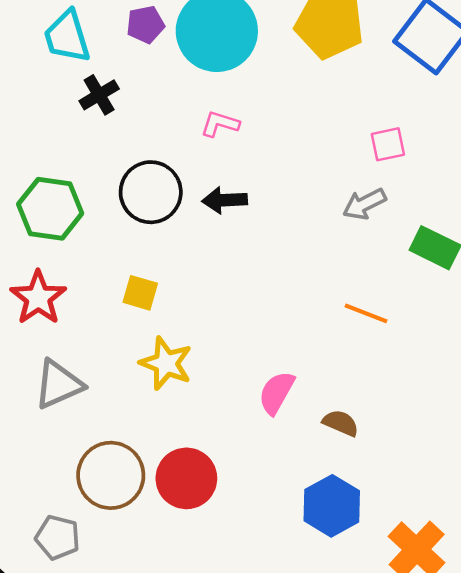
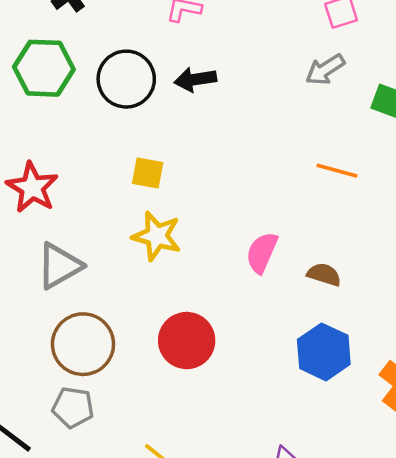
green hexagon: (50, 209) -> (44, 68), moved
yellow square: (140, 293) -> (148, 173), moved
brown circle: (111, 475) -> (83, 344), moved

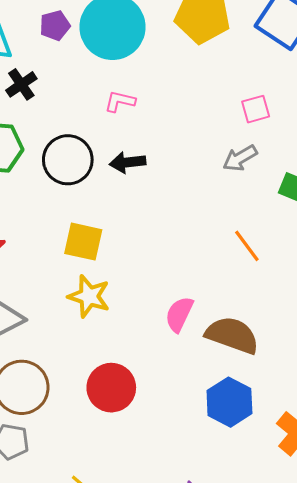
orange line: (337, 171) -> (247, 246), turned 36
yellow square: (148, 173) -> (83, 242), size x1.4
brown semicircle: (324, 274) -> (232, 335), size x1.8

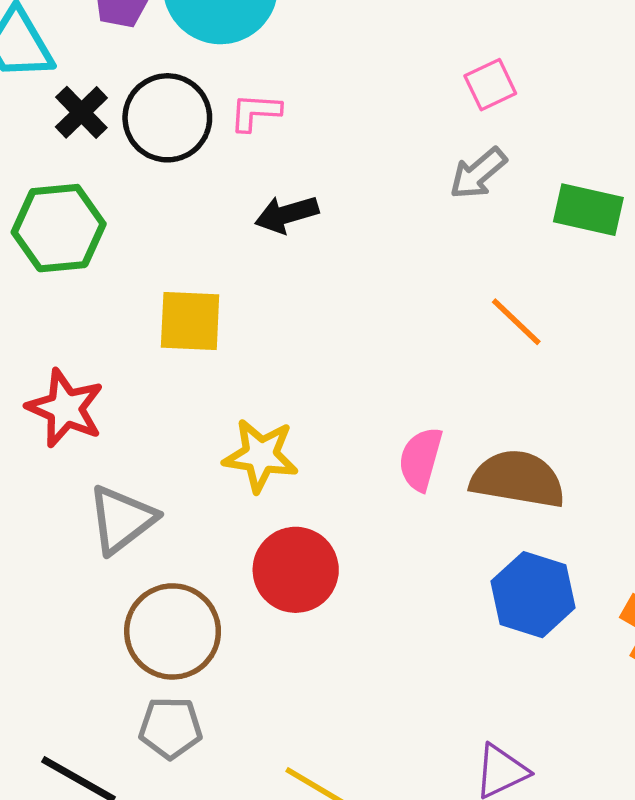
black circle: (68, 160) -> (167, 118), moved
yellow square: (83, 242) -> (190, 321), moved
red circle: (111, 388) -> (296, 570), moved

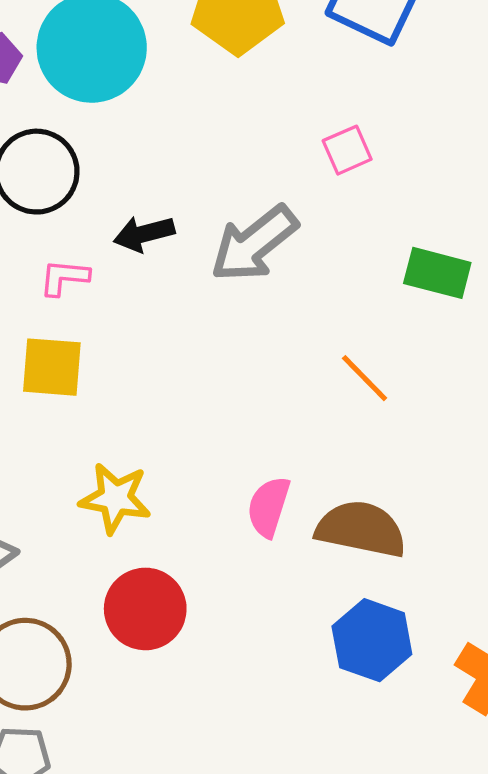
pink L-shape: (255, 112) -> (64, 277), moved
gray arrow: (478, 173) -> (254, 244), moved, size x1.6
black arrow: (287, 214) -> (144, 234), moved

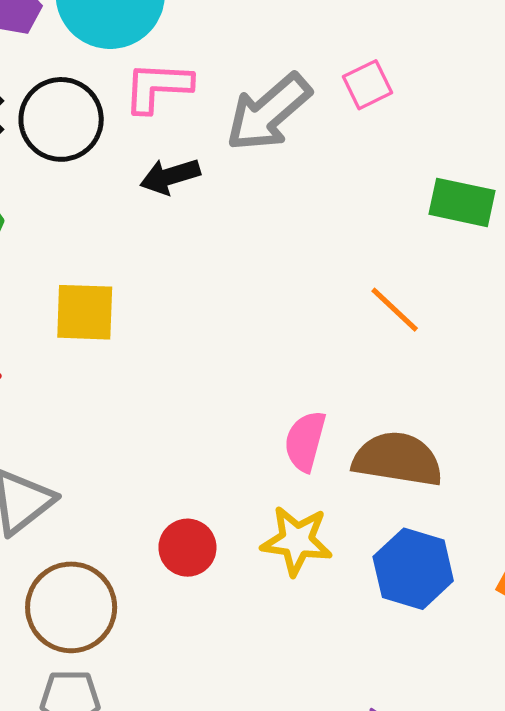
gray arrow: (254, 244) -> (269, 112), moved
pink L-shape: (64, 277) -> (158, 87), moved, size x1.4
yellow star: (115, 498) -> (297, 541), moved
red circle: (145, 609) -> (187, 548), size x0.7

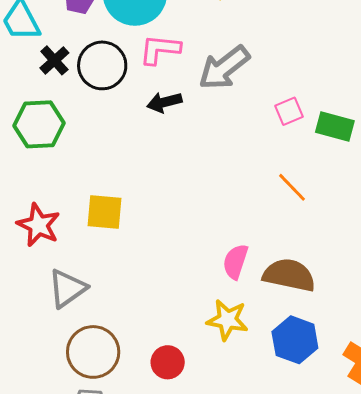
pink square: (368, 85) -> (289, 111), moved
yellow square: (85, 312) -> (105, 212), moved
red circle: (187, 548) -> (168, 362), moved

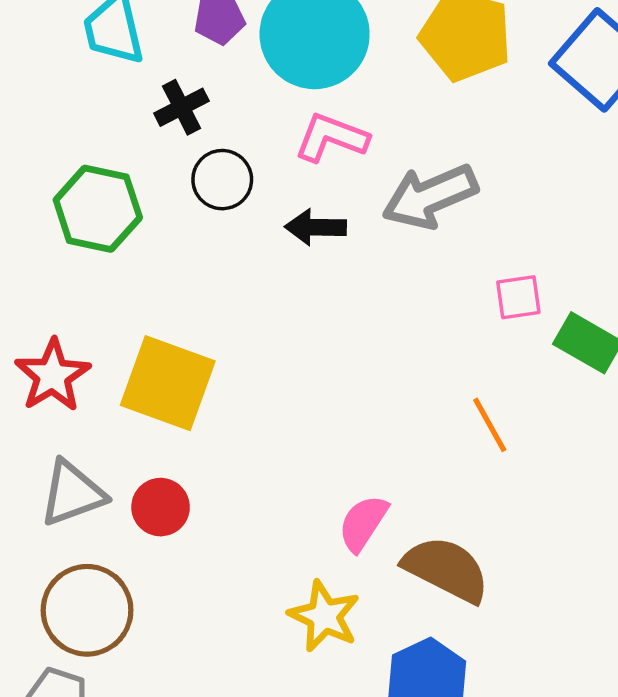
black cross: (54, 60) -> (181, 107), moved
black circle: (102, 65) -> (222, 180), moved, size x0.7
yellow square: (105, 212) -> (168, 383), size x1.4
red circle: (168, 362) -> (161, 507), moved

